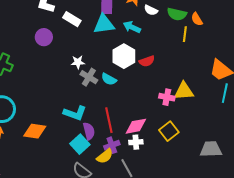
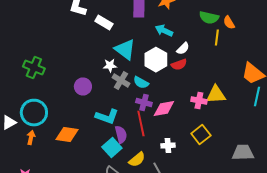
white semicircle: (151, 10) -> (183, 48), moved, turned -72
cyan triangle: (104, 24) -> (125, 50), moved, turned 45
purple circle: (44, 37) -> (83, 86), moved
pink diamond: (136, 126) -> (164, 108), moved
purple cross: (112, 145) -> (144, 102), moved, turned 35

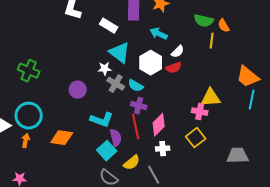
white rectangle: (104, 22) -> (109, 26), moved
pink cross: (199, 100) -> (200, 112), moved
pink diamond: (164, 108) -> (159, 125), moved, turned -35

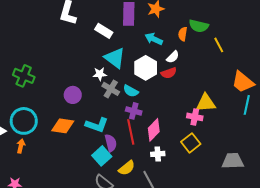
orange semicircle: (224, 26) -> (183, 34), moved, turned 40
yellow line: (212, 41) -> (219, 45), moved, turned -35
orange diamond: (62, 138) -> (63, 126), moved

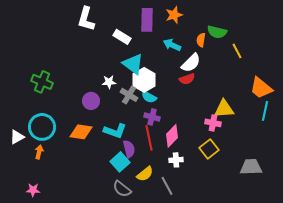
white semicircle: (173, 57) -> (191, 63), size x1.5
white hexagon: (146, 68) -> (144, 80), moved
white star: (100, 74) -> (109, 82), moved

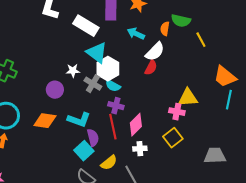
white rectangle: (122, 37) -> (86, 26), size x1.4
red semicircle: (187, 79) -> (151, 68), turned -42

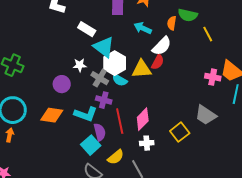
white rectangle: (86, 26) -> (87, 29), moved, size x0.7
yellow triangle: (188, 98) -> (142, 69), moved
purple cross: (116, 106) -> (104, 100), moved
pink cross: (177, 112) -> (213, 77), moved
gray trapezoid: (215, 156) -> (206, 115), moved, turned -145

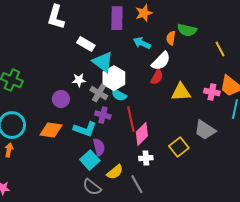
yellow line: (208, 34) -> (220, 49), moved
yellow triangle: (142, 69) -> (181, 92), moved
red line: (120, 121) -> (131, 119), moved

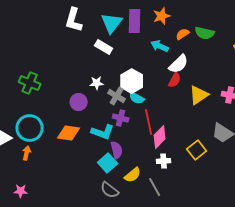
orange semicircle: (171, 38) -> (183, 34), moved, turned 48
cyan triangle: (103, 62) -> (112, 23), moved, turned 30
yellow triangle: (181, 92) -> (199, 95), turned -30

